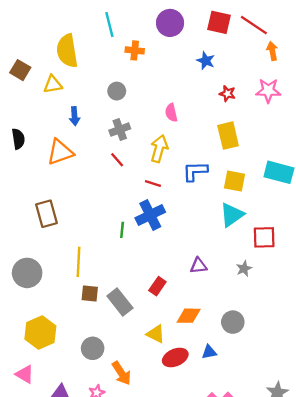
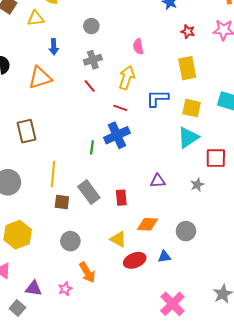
red rectangle: (157, 286) -> (121, 198), turned -42
gray rectangle: (120, 302) -> (89, 192), moved
gray circle: (93, 348) -> (70, 241), moved

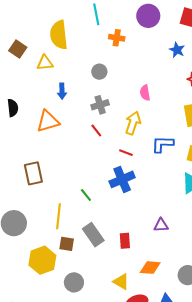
green line: (92, 147) -> (86, 195), moved, turned -48
yellow hexagon: (18, 235) -> (42, 260), moved

